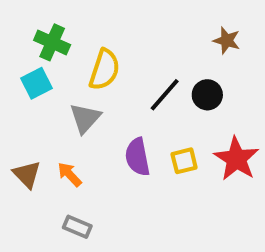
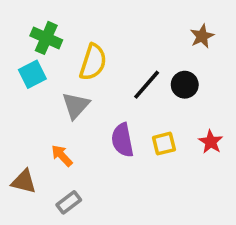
brown star: (227, 41) -> (202, 36), turned 30
red star: (236, 159) -> (211, 142), size x0.6
brown triangle: (27, 174) -> (24, 182), moved, turned -32
gray rectangle: (77, 227) -> (69, 202), turned -60

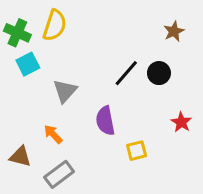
green cross: (46, 38) -> (17, 33), moved
yellow semicircle: (93, 62) -> (55, 25), moved
yellow square: (164, 144) -> (137, 151), moved
gray rectangle: (69, 202) -> (59, 174), size x1.4

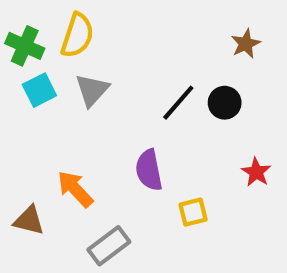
gray triangle: (65, 91) -> (92, 90), moved
orange arrow: (53, 134) -> (75, 189), size x1.4
gray rectangle: (59, 174) -> (109, 246), moved

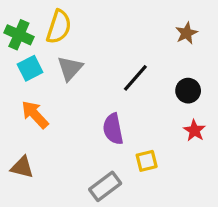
black circle: (225, 103) -> (188, 91), moved
orange arrow: (75, 189) -> (35, 115), moved
gray rectangle: (109, 246) -> (105, 186), moved

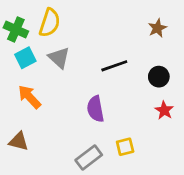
gray triangle: (70, 68) -> (59, 58), turned -30
black line: (135, 78) -> (114, 66), turned 30
yellow square: (147, 161) -> (125, 147), moved

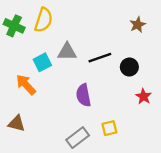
cyan square: (25, 58) -> (42, 62), moved
gray triangle: (59, 58) -> (67, 52), moved, turned -42
black circle: (159, 77) -> (129, 67), moved

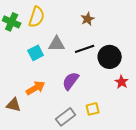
brown star: (138, 25) -> (88, 19), moved
black circle: (129, 67) -> (110, 57), size x1.5
orange arrow: (26, 85) -> (36, 88), moved, turned 102
purple semicircle: (83, 95) -> (71, 81), turned 48

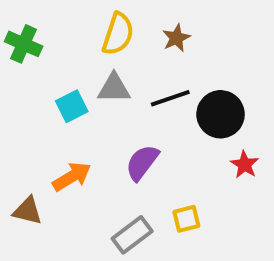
yellow semicircle: (37, 17) -> (118, 34), moved

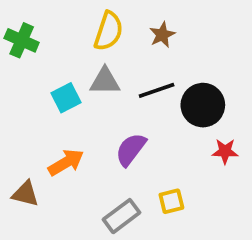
red star: (245, 165) -> (225, 151), turned -30

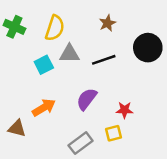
yellow semicircle: (109, 31) -> (55, 28), moved
black circle: (203, 105) -> (148, 48), moved
red star: (225, 151) -> (125, 110), moved

